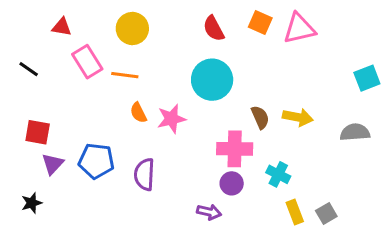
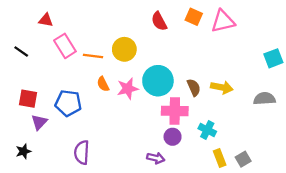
yellow circle: (132, 28) -> (124, 49), moved
cyan circle: (212, 80) -> (158, 81), moved
blue pentagon: (96, 161) -> (68, 103), moved
purple semicircle: (144, 174) -> (82, 152), moved

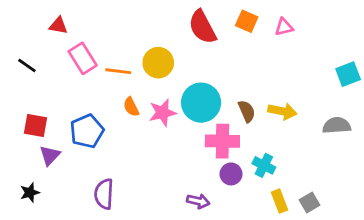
red semicircle: (159, 21) -> (202, 27), size x1.4
pink triangle: (223, 21) -> (284, 27), size x0.6
blue pentagon: (68, 103) -> (87, 131), turned -30
purple circle: (173, 137) -> (231, 174), moved

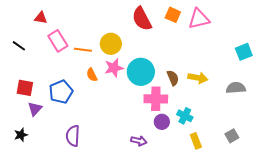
pink triangle: (284, 27) -> (199, 19), size x1.6
pink star: (163, 113) -> (114, 68), moved
gray square: (310, 203) -> (232, 136), moved

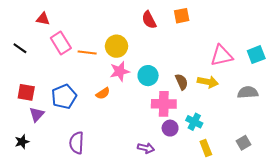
orange square: (173, 15) -> (182, 16), turned -35
red semicircle: (142, 19) -> (149, 20), size x0.7
pink triangle: (199, 19) -> (222, 56), moved
cyan circle: (141, 72) -> (148, 76), size x0.7
orange semicircle: (92, 75) -> (103, 93), moved, turned -96

